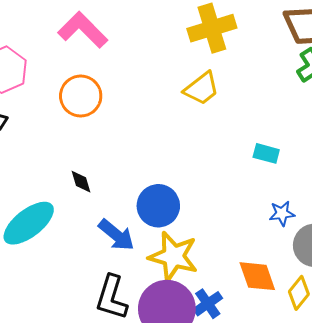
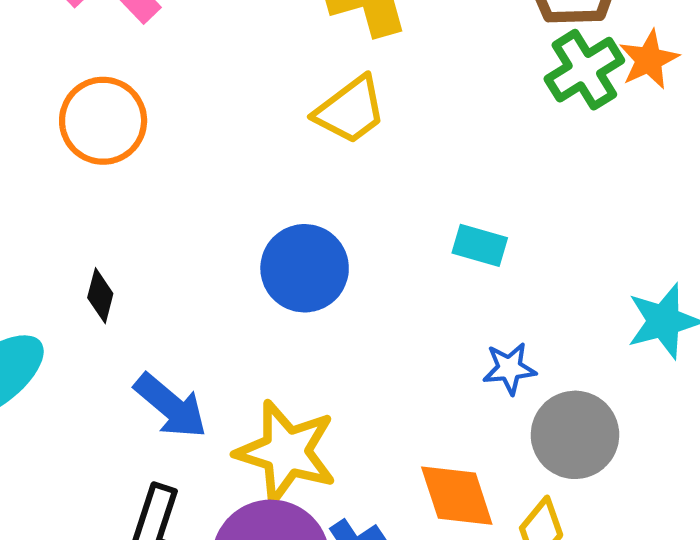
black diamond: (81, 182) -> (100, 296), turned 30
blue circle: (158, 206) -> (305, 268), moved

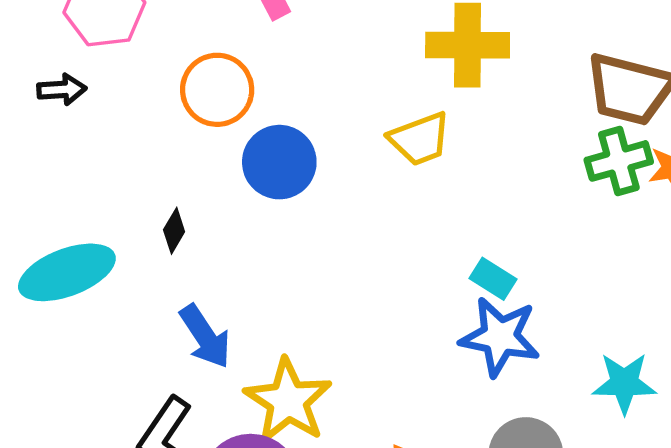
blue circle: (305, 268) -> (279, 162), moved
blue star: (509, 368) -> (500, 337), moved, size x1.8

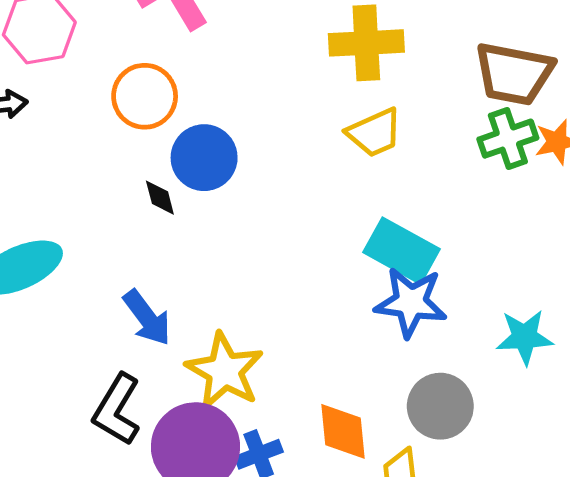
yellow trapezoid: (420, 139) -> (375, 133), moved
black diamond: (174, 231) -> (160, 198), moved, turned -42
cyan rectangle: (493, 279) -> (402, 251), size x1.8

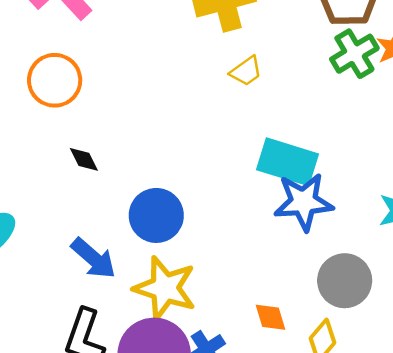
yellow trapezoid: (375, 133) -> (246, 71), size x0.7
blue circle: (204, 158) -> (156, 215), moved
orange diamond: (343, 431) -> (270, 317), size x0.7

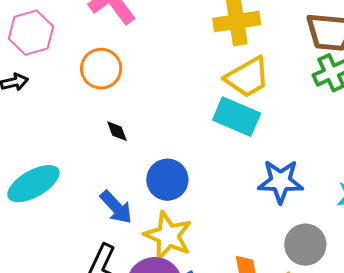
yellow trapezoid: (246, 71) -> (247, 77), size x1.8
cyan rectangle: (287, 162) -> (237, 117), moved

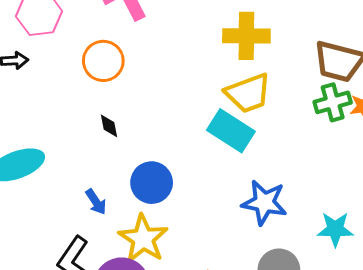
blue arrow: (116, 207) -> (96, 202), size x0.7

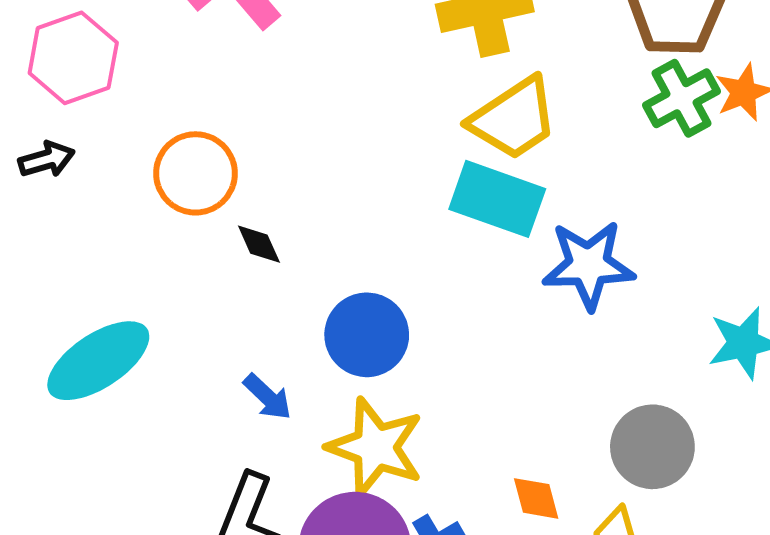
orange circle: (103, 61) -> (196, 173), moved
blue star: (264, 203) -> (588, 265), moved

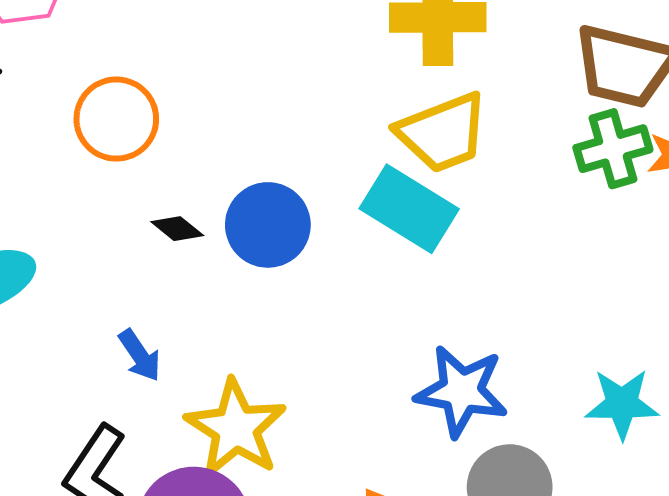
black diamond: (259, 244) -> (177, 229), moved, turned -39
blue star: (588, 265) -> (461, 391), moved
blue circle: (367, 335) -> (268, 225), moved

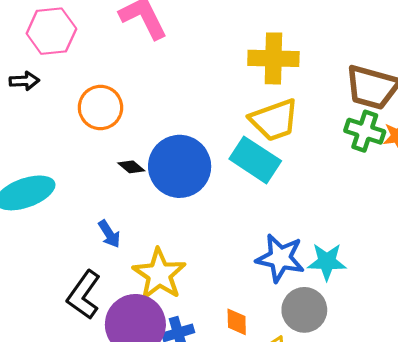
green cross: (613, 149) -> (365, 131), turned 33
blue circle: (268, 225) -> (180, 166), size x1.4
cyan star: (622, 404) -> (327, 262), moved

